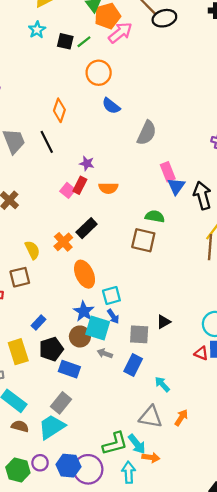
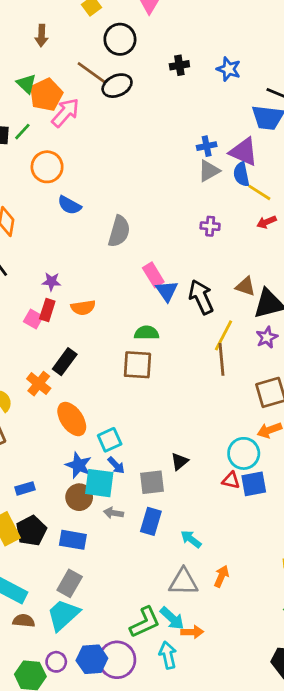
blue rectangle: (39, 322) -> (25, 488), turned 40
black pentagon: (51, 349) -> (31, 531), moved
red triangle: (201, 353) -> (231, 480), moved

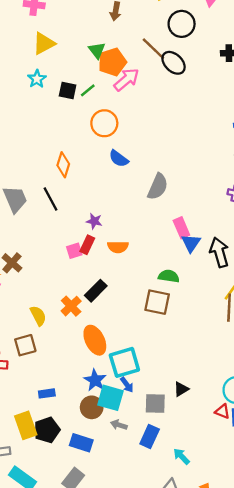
black ellipse: (117, 86) -> (174, 63), turned 60
pink square: (33, 319) -> (74, 251), turned 35
cyan square: (110, 440) -> (124, 362), size x1.5

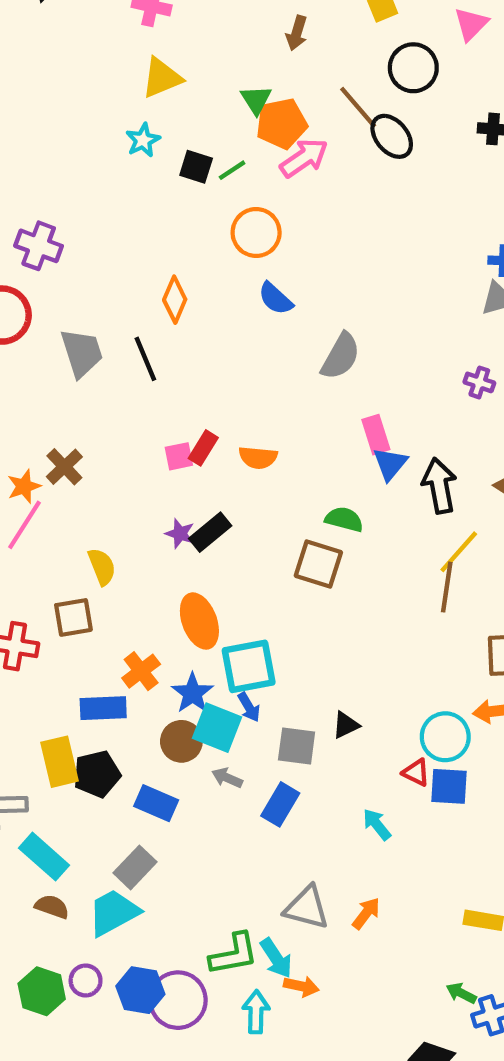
purple star: (94, 221) -> (180, 534), moved
orange cross: (71, 306) -> (141, 671), moved
blue rectangle: (47, 393) -> (103, 708), size x1.5
cyan arrow: (181, 456) -> (377, 824), moved

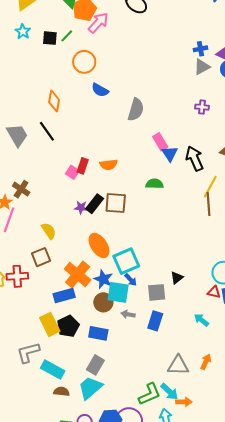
pink square: (179, 456) -> (72, 172), turned -32
brown square: (318, 564) -> (116, 203), moved
orange cross: (141, 671) -> (78, 274), size x1.5

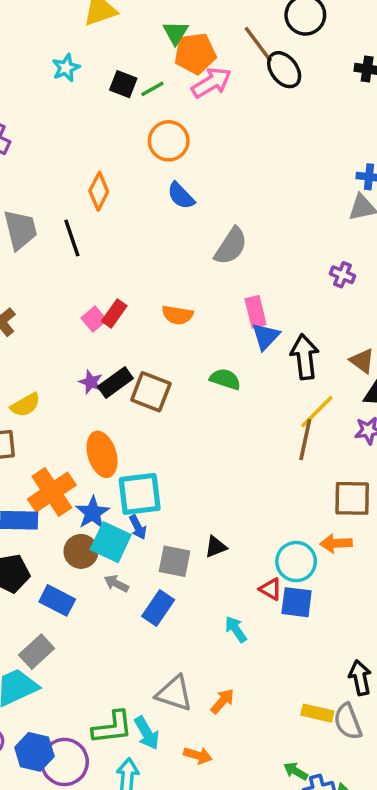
cyan star: (23, 32) -> (66, 68), moved
orange semicircle: (109, 165) -> (177, 315), moved
yellow semicircle: (49, 231) -> (25, 405), turned 78
orange arrow: (184, 402) -> (198, 755), moved

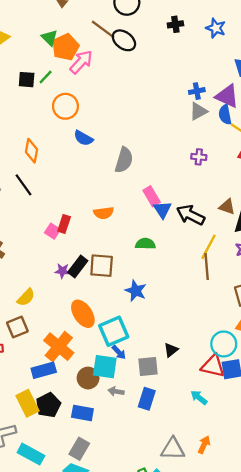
black arrow: (305, 357) -> (191, 215), turned -40
blue star: (93, 513) -> (136, 291), moved
red triangle: (271, 589) -> (213, 366), size x1.6

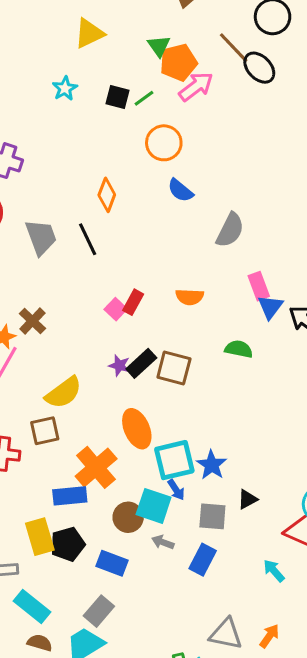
blue star: (136, 291) -> (212, 465), moved
yellow semicircle: (26, 297) -> (64, 393), size x1.4

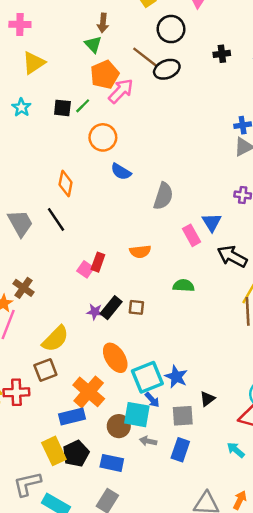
green triangle: (159, 46) -> (93, 44), moved
black ellipse: (259, 68) -> (167, 69), turned -60
blue triangle: (270, 307) -> (212, 222), moved
brown square: (174, 368) -> (136, 307), size x0.6

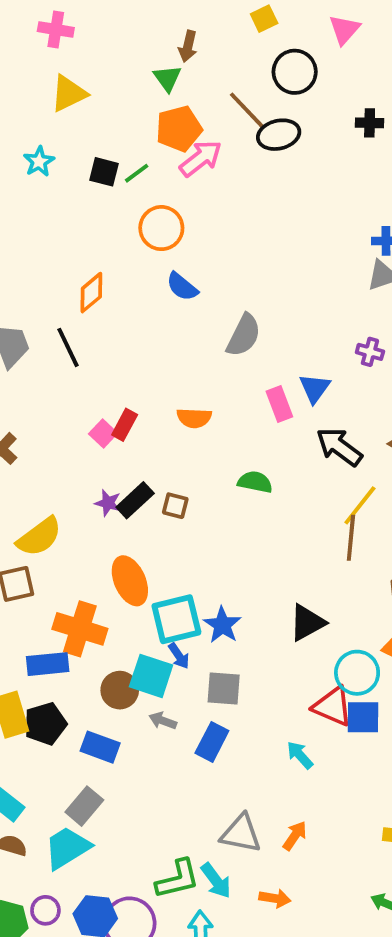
orange diamond: (66, 183) -> (91, 293), turned 30
orange cross: (89, 392) -> (80, 629), turned -32
black triangle: (207, 399) -> (307, 623), moved, size x1.5

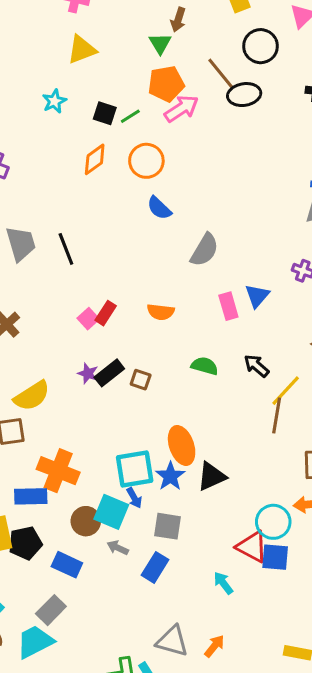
orange diamond: (91, 293) -> (95, 159), moved
black arrow: (339, 447) -> (256, 366), moved, size x0.7
orange ellipse: (130, 581) -> (182, 445), moved
black triangle: (307, 623) -> (211, 476), moved

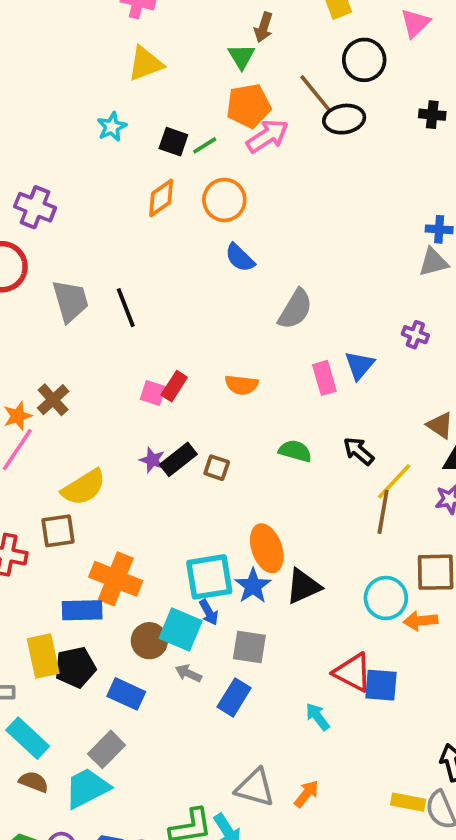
pink square: (88, 319) -> (153, 393), turned -30
cyan circle: (273, 522) -> (386, 598), moved

